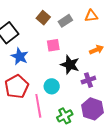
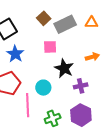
gray rectangle: (65, 21) -> (65, 24), size x1.5

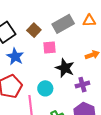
brown square: (44, 18) -> (34, 30), moved

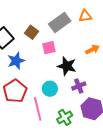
blue star: (15, 57) -> (16, 61), turned 30
purple cross: (82, 85) -> (79, 86), moved

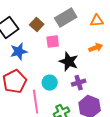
orange triangle: (85, 16) -> (97, 21), moved

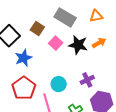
gray rectangle: (66, 18) -> (65, 17), turned 70
pink square: (53, 42) -> (56, 43), turned -32
black star: (69, 62) -> (78, 45), moved

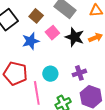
blue star: (23, 58) -> (31, 41), moved
red pentagon: (24, 88) -> (15, 73), turned -30

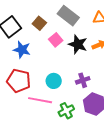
blue star: (31, 41) -> (22, 50), moved, turned 30
pink line: (37, 93) -> (40, 100), turned -70

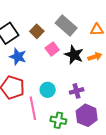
pink line: (40, 100) -> (33, 108), turned 65
green cross: (66, 111) -> (58, 120), turned 35

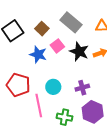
blue star: (18, 57) -> (38, 54), moved

